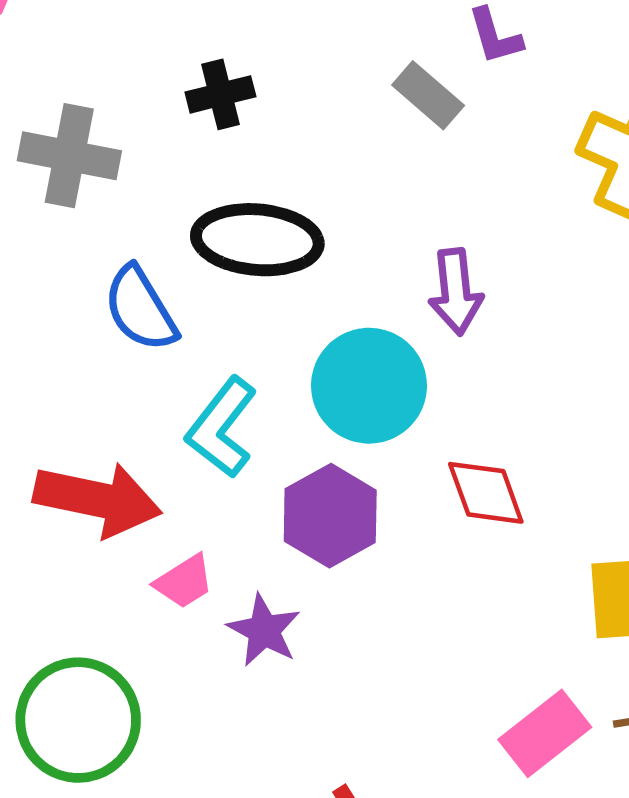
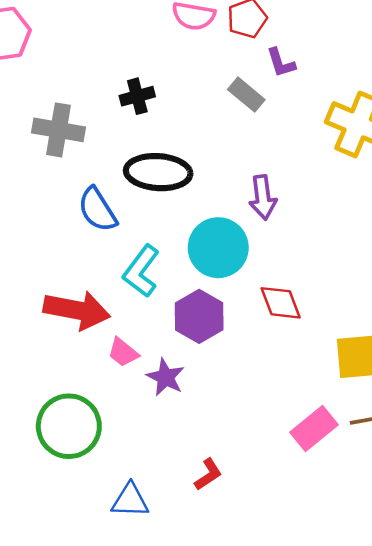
pink trapezoid: (184, 582) -> (123, 352), turned 72

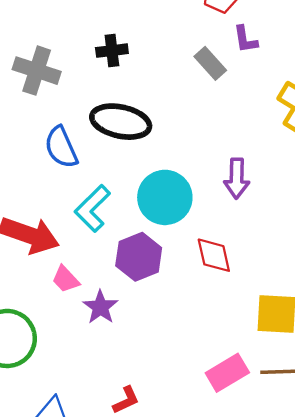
purple arrow: (263, 197) -> (237, 178), moved

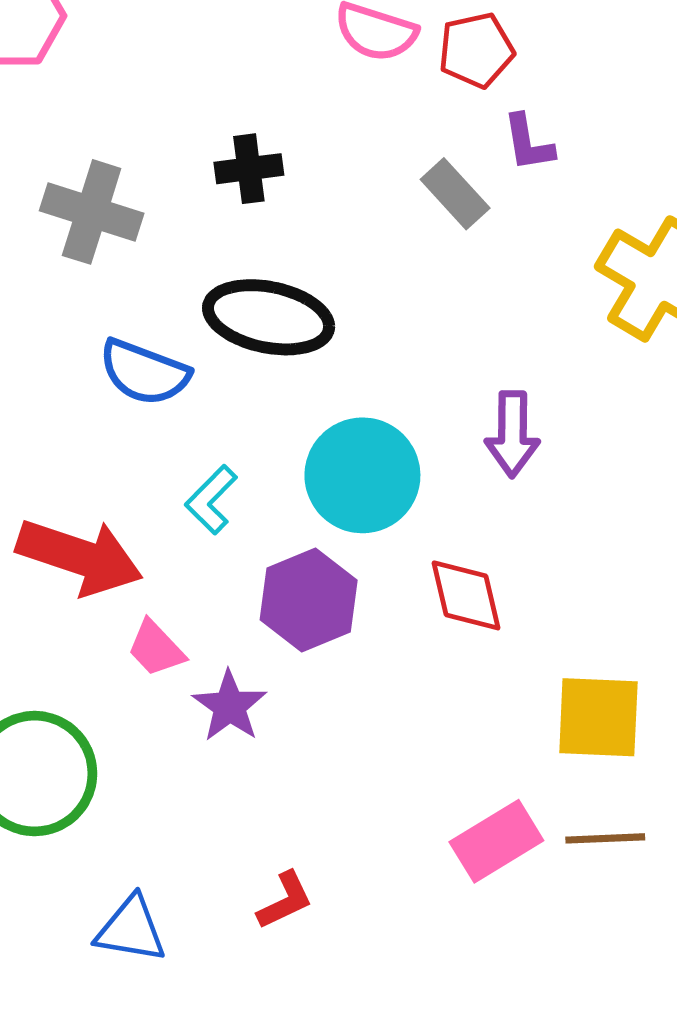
blue semicircle: (61, 147) -> (144, 372), turned -45
cyan L-shape: (93, 208) -> (211, 500), size x0.7

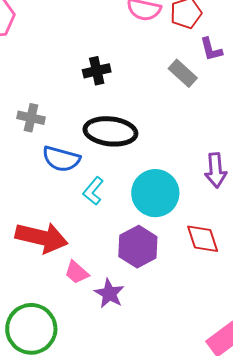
gray cross: (92, 212) -> (31, 118), moved, size x0.7
cyan L-shape: (211, 500) -> (93, 191), moved

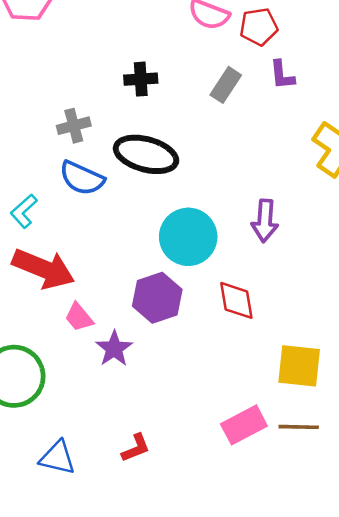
gray rectangle: (183, 73) -> (226, 85), moved, turned 72
gray cross: (31, 118) -> (74, 126), moved, turned -36
cyan L-shape: (93, 191) -> (24, 211), moved

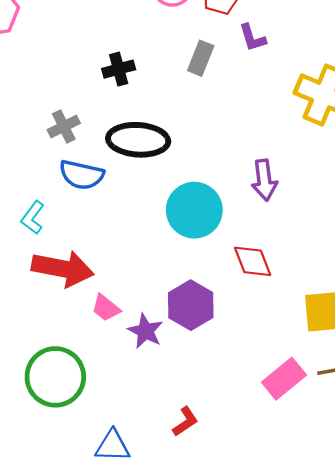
purple hexagon: (157, 298) -> (191, 305), moved

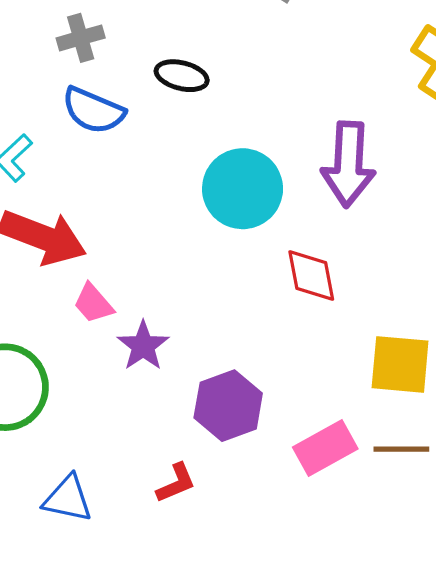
black ellipse: (138, 140) -> (182, 76), size x0.6
purple arrow: (264, 180) -> (348, 164), size x1.4
purple hexagon: (191, 305) -> (228, 406), moved

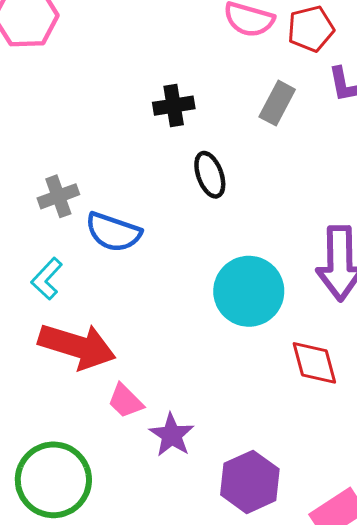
gray cross: (81, 38) -> (58, 196), moved
black ellipse: (182, 76) -> (210, 175), moved, turned 60

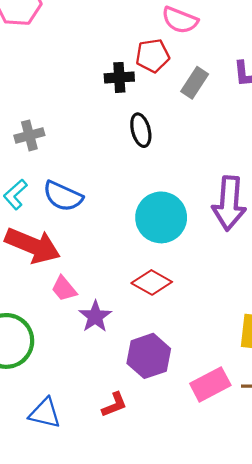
red pentagon: (311, 29) -> (153, 56), moved
blue semicircle: (113, 232) -> (63, 196), moved
red diamond: (314, 363) -> (152, 282), moved, turned -51

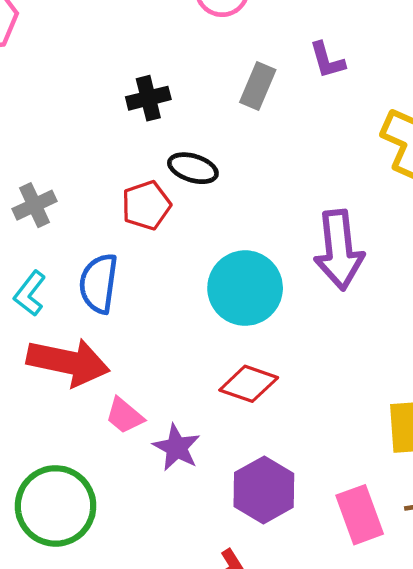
red pentagon: (153, 56) -> (146, 205), moved
black ellipse: (141, 130) -> (193, 168), turned -48
blue semicircle: (63, 196) -> (99, 283), turned 84
pink rectangle: (210, 384) -> (360, 515), turned -72

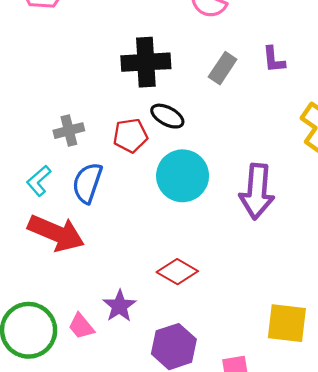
black cross: (148, 98) -> (146, 62), size x1.6
gray cross: (35, 205) -> (69, 131), moved
cyan circle: (245, 288) -> (183, 176), moved
pink trapezoid: (125, 416) -> (81, 326), moved

